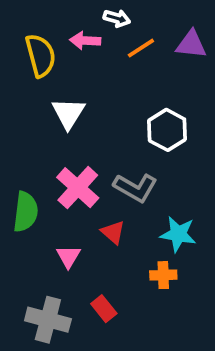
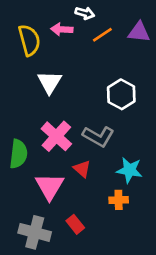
pink triangle: (68, 256) -> (50, 186), size x1.6

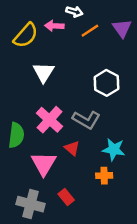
purple triangle: (139, 32) -> (122, 28), turned 48
yellow semicircle: (29, 40) -> (26, 35), turned 56

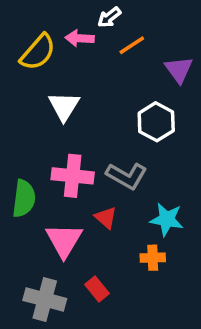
white arrow: (74, 12) -> (109, 17), turned 126
purple triangle: (122, 28) -> (179, 70), moved
pink cross: (49, 120) -> (73, 176), turned -36

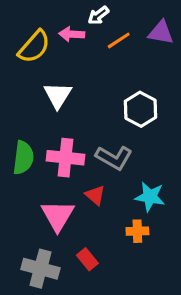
purple triangle: (179, 70) -> (161, 33), moved, turned -44
green semicircle: (24, 198) -> (23, 158), moved

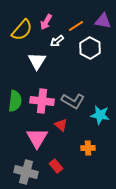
white arrow: (98, 15) -> (57, 41), moved
pink arrow: (72, 34) -> (46, 22), turned -63
white hexagon: (141, 109) -> (90, 48), moved
cyan star: (150, 197) -> (100, 115), moved

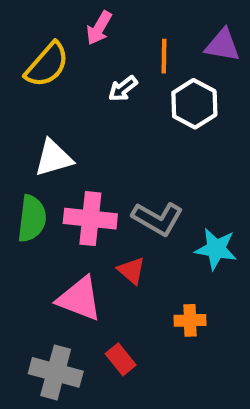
pink arrow: (46, 22) -> (99, 28), moved
orange line: (76, 26) -> (164, 56), turned -56
white triangle: (37, 61) -> (54, 158), moved, turned 42
pink triangle: (37, 138) -> (80, 299), turned -40

